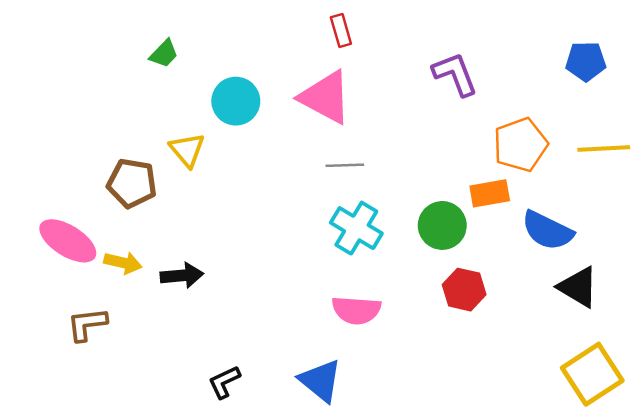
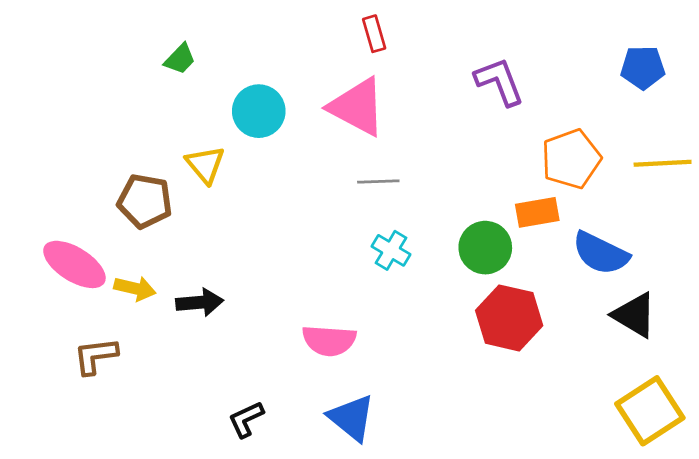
cyan cross: (356, 228) -> (391, 250), size x0.7
red hexagon: (464, 290) -> (509, 318), size x1.4
pink semicircle: (356, 310) -> (329, 340), moved

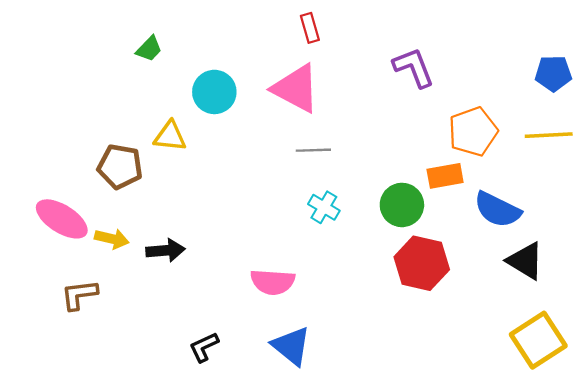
blue pentagon: (643, 67) -> (553, 73), moved
yellow triangle: (205, 165) -> (170, 136), turned -44

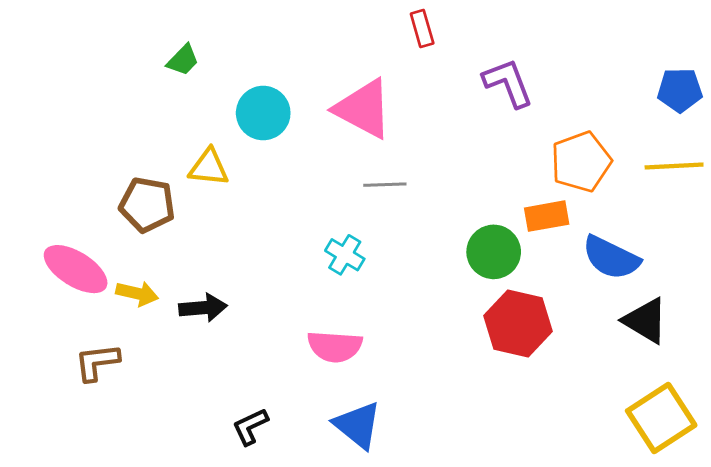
red rectangle: (310, 28) -> (422, 29), moved
cyan cross: (324, 207) -> (345, 255), moved

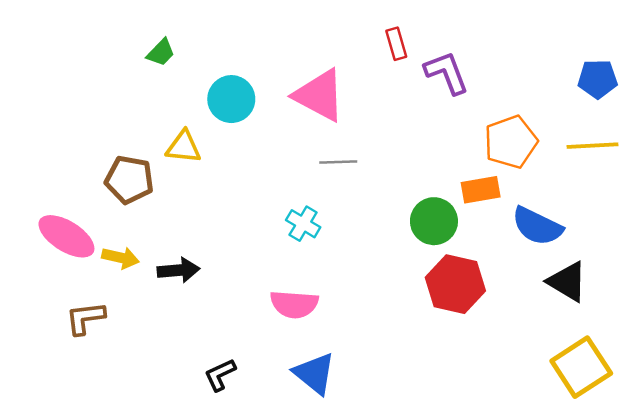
red rectangle: (422, 29) -> (396, 44), moved

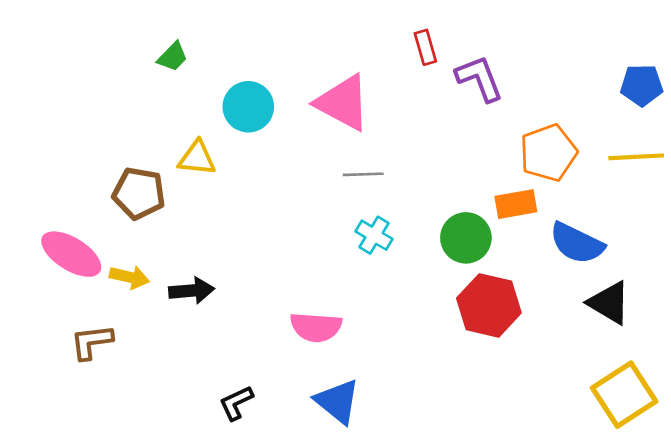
cyan cross: (303, 224) -> (374, 235), moved

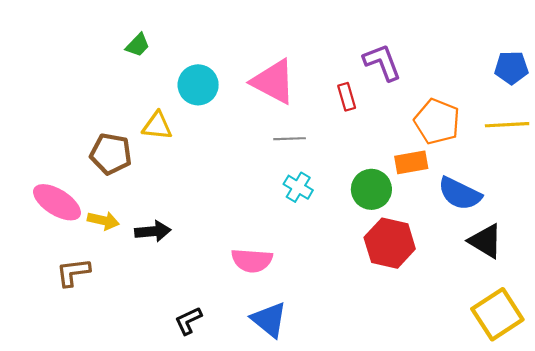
red rectangle: (425, 47) -> (347, 97), moved
orange pentagon: (548, 153) -> (437, 121), turned -30

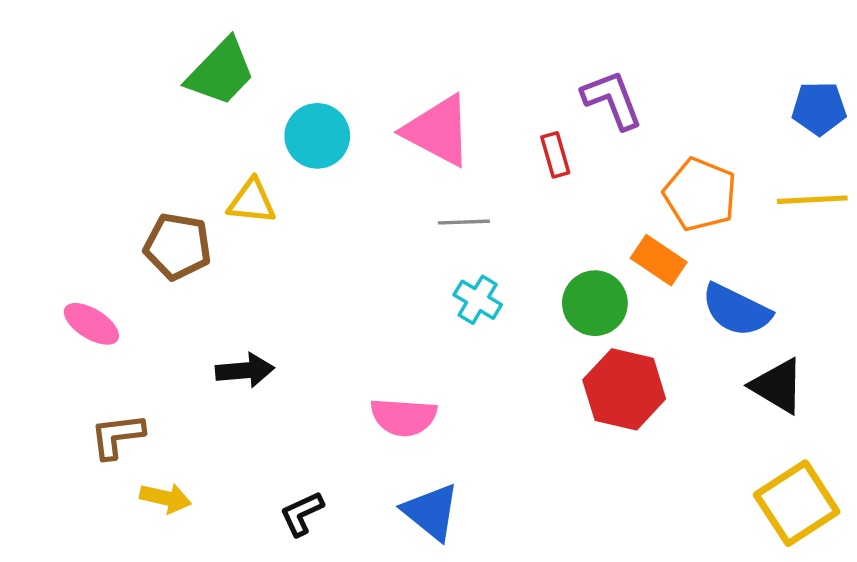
green trapezoid: (138, 45) -> (221, 72), size x1.8
orange rectangle: (411, 162) -> (659, 260), turned 44
pink ellipse: (57, 202) -> (91, 324), size x0.7
yellow arrow: (103, 221) -> (166, 498), moved

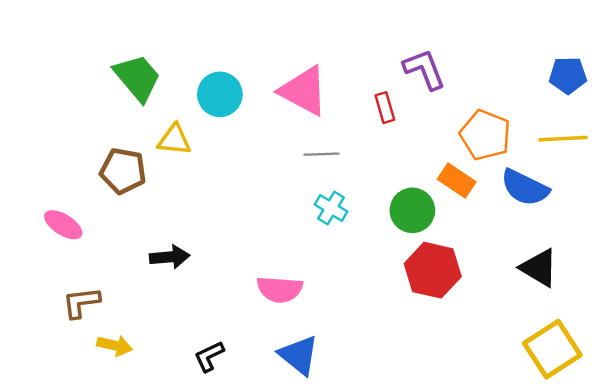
green trapezoid: (221, 72) -> (137, 78), moved, turned -84
blue semicircle: (736, 310) -> (525, 188), moved

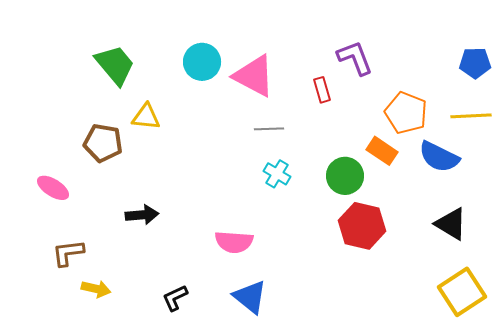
cyan circle: (220, 94) -> (202, 62), moved

